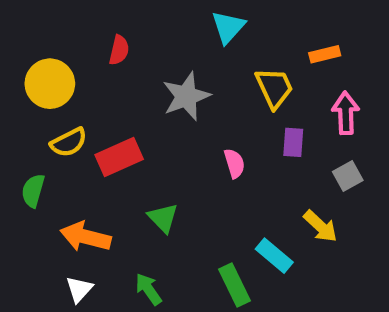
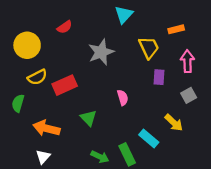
red semicircle: (119, 50) -> (65, 27), turned 42
pink semicircle: (234, 163) -> (123, 98), moved
green arrow: (148, 289) -> (100, 157), moved, turned 150

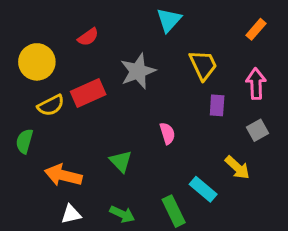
orange rectangle: (176, 29) -> (256, 29), moved, turned -35
red rectangle: (65, 85) -> (88, 93), moved
white triangle: (43, 157) -> (71, 214), moved, turned 35
green arrow: (100, 157) -> (122, 214), moved

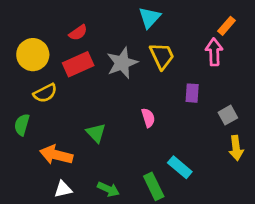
yellow trapezoid: (203, 65) -> (162, 56), moved
pink arrow: (256, 84) -> (214, 52), moved
red rectangle: (88, 93) -> (78, 64), moved
green triangle: (121, 161) -> (96, 133), moved
yellow arrow: (237, 168) -> (236, 148), moved, turned 40

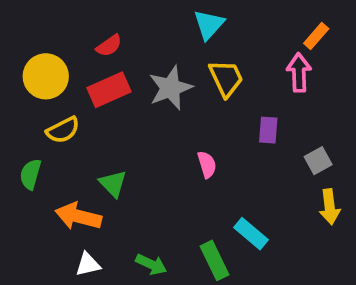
green triangle: (96, 133) -> (113, 184), moved

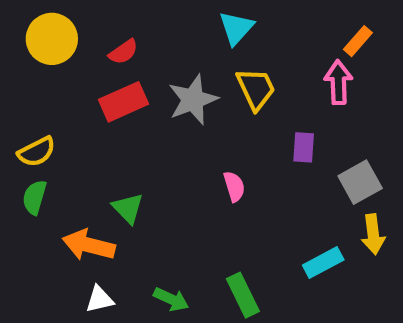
yellow circle: (46, 76) -> (52, 39), moved
yellow semicircle: (63, 130) -> (37, 152), moved
gray square: (318, 161) -> (360, 182), size x1.4
cyan rectangle: (251, 234) -> (323, 262), moved, turned -68

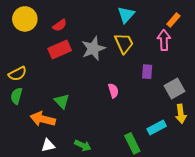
cyan triangle: (236, 28) -> (126, 15), moved
green rectangle: (243, 295) -> (132, 143), moved

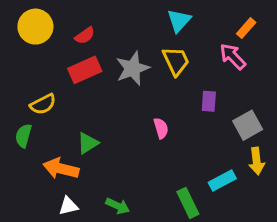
pink arrow: (164, 40) -> (233, 56), turned -42
yellow semicircle: (17, 74) -> (43, 104), moved
green triangle: (62, 101) -> (88, 143), turned 42

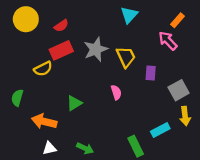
yellow trapezoid: (176, 61) -> (126, 57), moved
yellow semicircle: (43, 104) -> (43, 69), moved
green triangle: (88, 143) -> (74, 103), moved

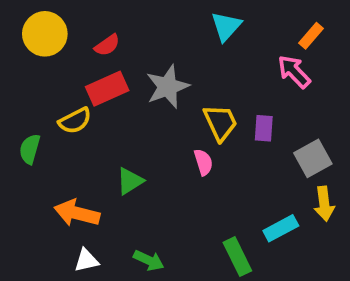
yellow trapezoid: (126, 57) -> (220, 123), moved
green semicircle: (17, 98) -> (30, 149), moved

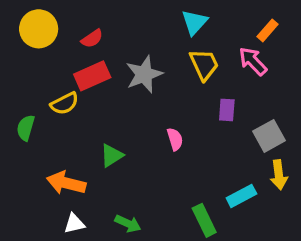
yellow trapezoid: (220, 123) -> (204, 65), moved

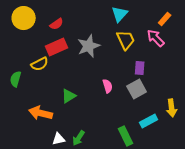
gray square: (269, 136) -> (137, 89), moved
white triangle: (74, 224) -> (59, 139), moved
green arrow: (128, 224) -> (79, 138), turned 98

